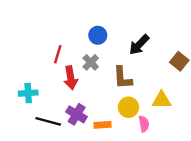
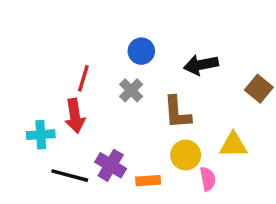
black arrow: (139, 45) -> (201, 65), turned 35
red arrow: (71, 78) -> (75, 116), moved

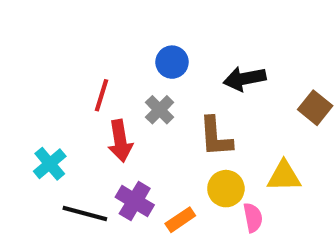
red arrow: (75, 116) -> (120, 141), moved
cyan cross: (41, 135) -> (50, 164), turned -36
orange rectangle: (148, 181) -> (180, 220), turned -30

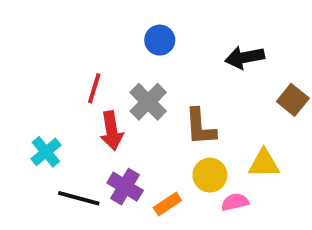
blue circle: (172, 62) -> (160, 40), moved
black arrow: (245, 79) -> (245, 57), moved
gray cross: (160, 110) -> (148, 102), size x1.4
pink semicircle: (253, 218) -> (235, 202), turned -92

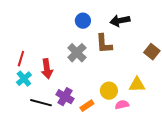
black arrow: (245, 57) -> (120, 21), moved
red line: (94, 88) -> (21, 59), moved
brown L-shape: (200, 127) -> (104, 44), moved
red arrow: (112, 131) -> (47, 69), moved

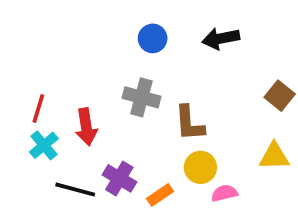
brown L-shape: (104, 44) -> (189, 123), moved
gray cross: (77, 53) -> (142, 97), turned -30
yellow triangle: (137, 85) -> (274, 156), moved

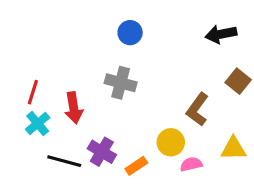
black arrow: (221, 38) -> (221, 34), moved
brown L-shape: (189, 123) -> (197, 109), moved, turned 40
yellow triangle: (274, 156) -> (233, 149), moved

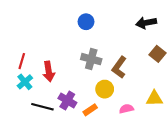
gray cross: (121, 83) -> (91, 59), moved
brown L-shape: (197, 109) -> (119, 67), moved
yellow circle: (171, 142) -> (105, 89), moved

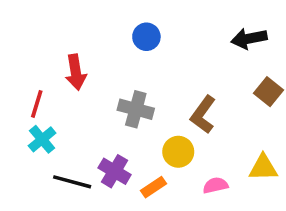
gray cross: (91, 59) -> (136, 109), moved
red arrow: (49, 71) -> (76, 72), moved

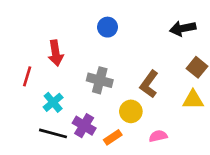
cyan cross: (42, 139) -> (53, 102), moved
yellow triangle: (263, 168) -> (193, 100), moved

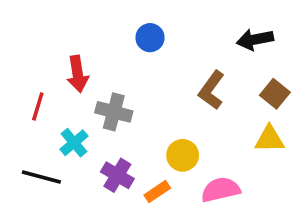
gray cross: (100, 80) -> (114, 112), moved
brown L-shape: (149, 84) -> (212, 90), moved
black line: (53, 133) -> (41, 177), moved
pink semicircle: (158, 136) -> (221, 190), size x1.5

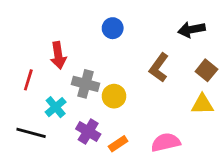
yellow circle: (183, 155) -> (114, 96), moved

